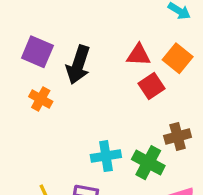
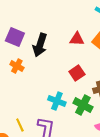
red square: (152, 86) -> (77, 73), moved
cyan cross: (106, 156) -> (57, 101), turned 30

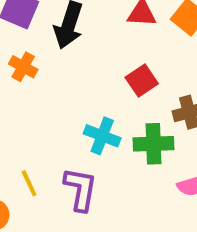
green cross: (83, 105) -> (154, 144), turned -30

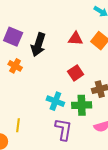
yellow line: (29, 183) -> (18, 125), turned 32
purple L-shape: (80, 189) -> (63, 129), moved

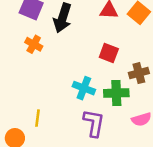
red square: (76, 73) -> (109, 53), turned -35

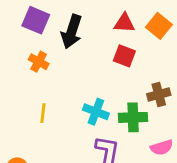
red square: (109, 53) -> (124, 56), moved
yellow line: (37, 118) -> (43, 113), moved

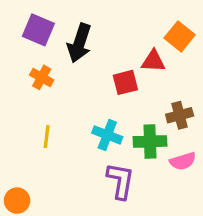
red triangle: (124, 23) -> (153, 61), moved
red square: (124, 56) -> (125, 82), moved, turned -35
pink semicircle: (162, 147) -> (183, 161), moved

